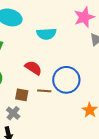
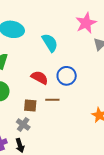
cyan semicircle: (46, 34) -> (50, 43), turned -114
blue circle: (66, 80) -> (67, 76), moved, size x0.7

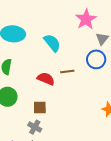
blue circle: (67, 76) -> (96, 59), moved
brown line: (52, 100) -> (67, 71), moved

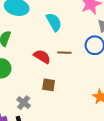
brown square: (40, 107) -> (49, 85), moved

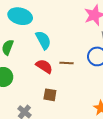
cyan semicircle: (54, 22) -> (43, 40), moved

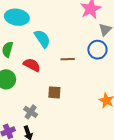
red semicircle: (44, 66) -> (32, 65), moved

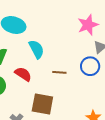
brown square: (54, 92) -> (42, 104), size x1.6

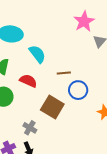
blue circle: (90, 66) -> (78, 90), moved
brown square: (42, 104) -> (52, 107), turned 30

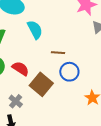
red semicircle: (28, 81) -> (21, 69), moved

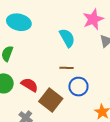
cyan semicircle: (35, 30) -> (67, 38), moved

